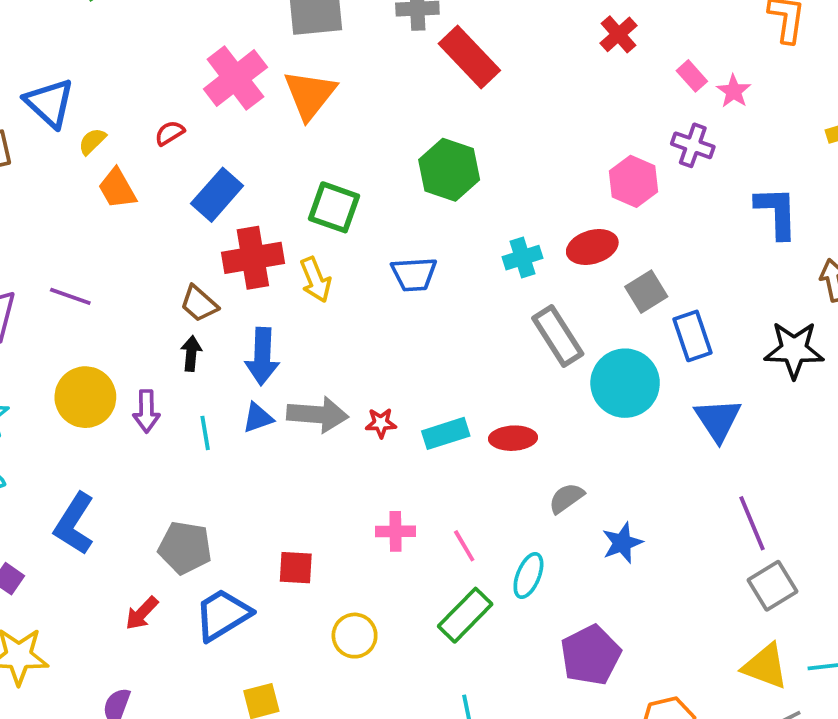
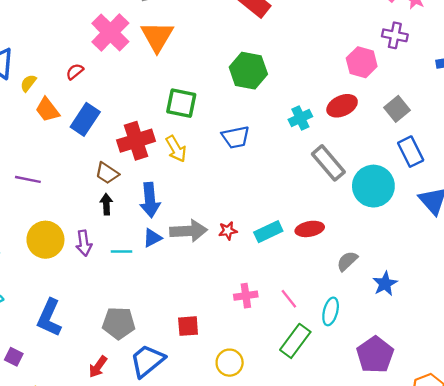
blue rectangle: (217, 195) -> (85, 119), moved
gray square: (646, 292) -> (397, 109), moved
cyan line: (205, 433) -> (122, 251), turned -72

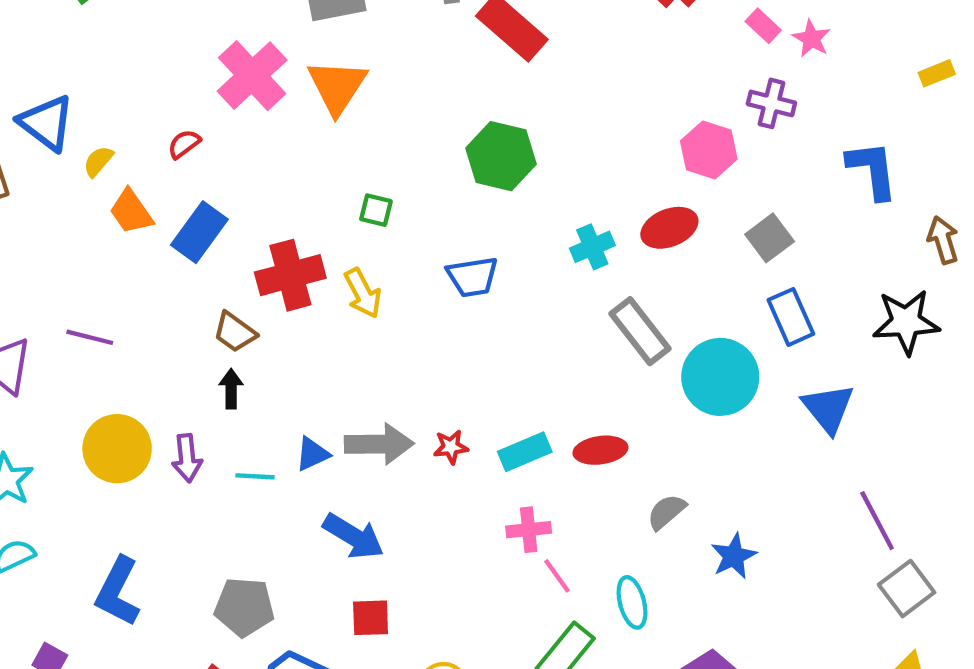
green square: (181, 103) -> (376, 210), size x0.6
blue arrow: (150, 200) -> (353, 536), moved, turned -56
pink cross: (246, 296) -> (529, 530), moved
cyan ellipse: (331, 311) -> (632, 602), turned -32

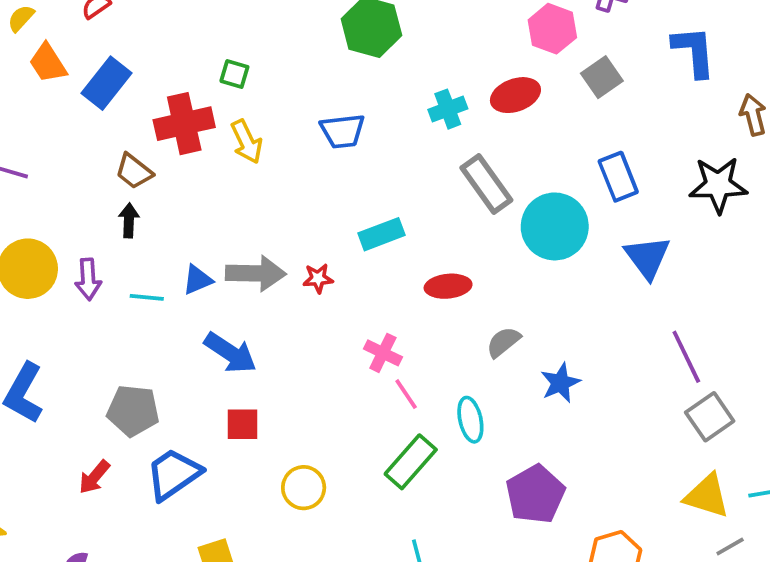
green square: (376, 210) -> (234, 74), moved
gray square: (770, 238) -> (602, 77), moved
cyan rectangle: (525, 452) -> (381, 234), moved
pink cross: (529, 530) -> (383, 353), turned 30

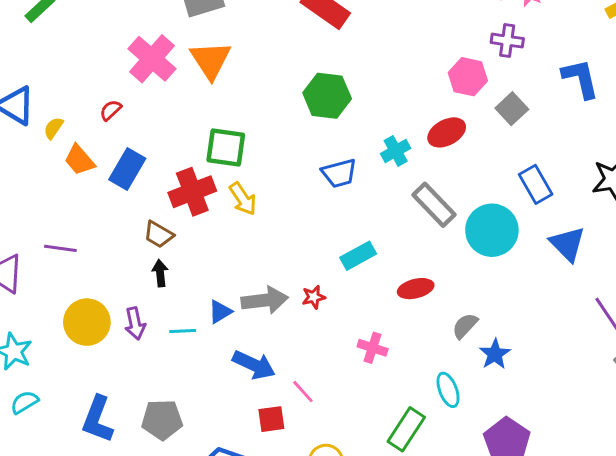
green square: (234, 74) -> (226, 148), size x1.8
blue trapezoid: (343, 131) -> (339, 173), moved
blue star: (560, 383) -> (495, 354), moved
pink line: (406, 394) -> (303, 392), moved
gray pentagon: (133, 411) -> (162, 420), moved

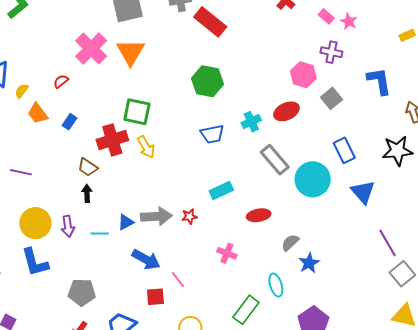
blue rectangle: (127, 169) -> (70, 122), size x0.6
blue L-shape: (98, 419) -> (35, 262), moved, turned -40

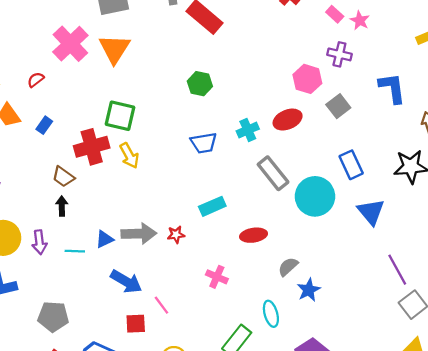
green hexagon: (207, 81) -> (200, 84), size x0.7

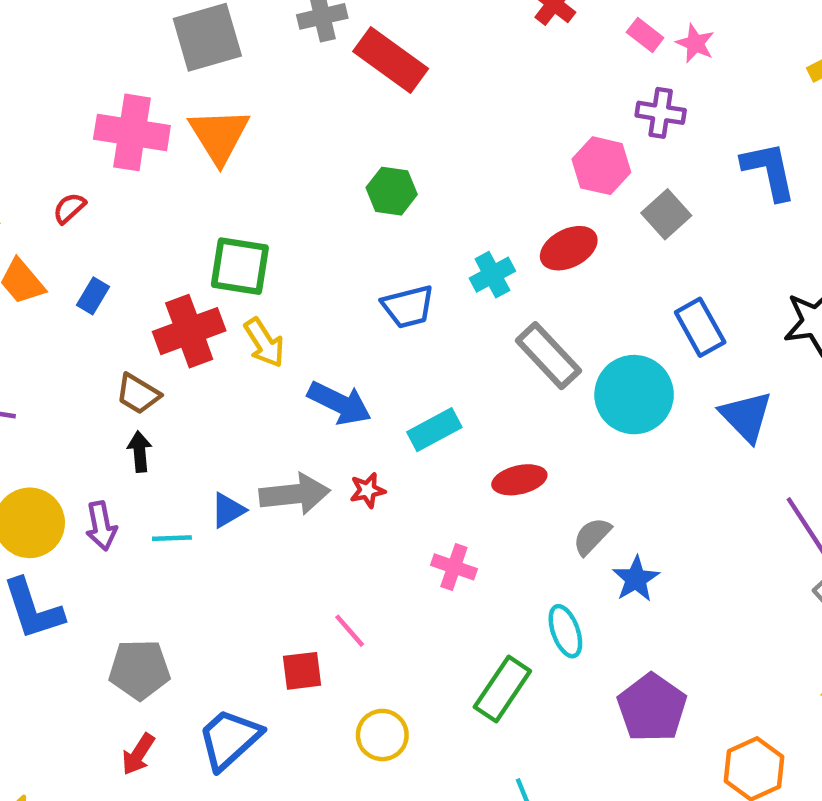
pink cross: (70, 44) -> (132, 132), turned -33
blue arrow: (126, 282) -> (339, 403), moved

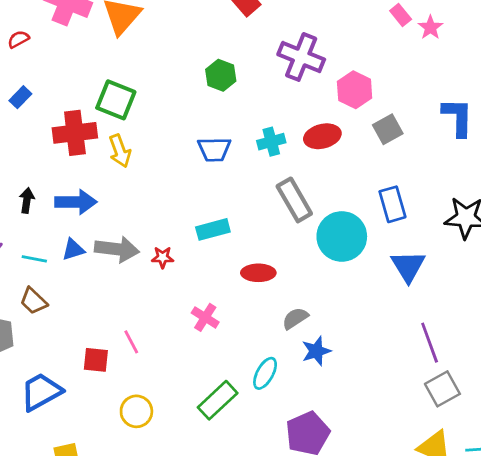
purple cross: (661, 113) -> (301, 57), moved, size x1.5
brown trapezoid: (138, 394) -> (33, 301), moved
blue arrow: (339, 403) -> (76, 202), moved, turned -39
cyan ellipse: (565, 631) -> (265, 373), turned 36

